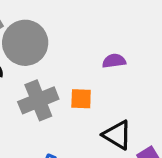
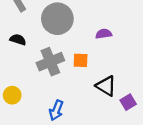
gray circle: (25, 43) -> (57, 19), moved

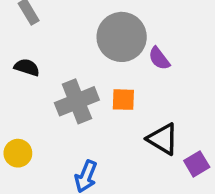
gray circle: (57, 19) -> (122, 37), moved
purple semicircle: (104, 34) -> (159, 58), turned -119

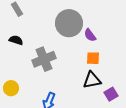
orange square: (123, 100) -> (93, 58), moved
black triangle: (163, 139) -> (92, 80), turned -42

